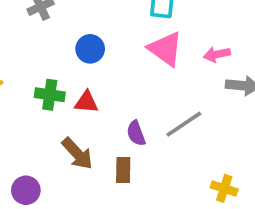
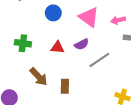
blue circle: (90, 49) -> (53, 13), moved
red triangle: (86, 102) -> (57, 47), moved
purple semicircle: (136, 133) -> (82, 44), moved, turned -96

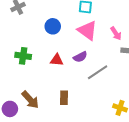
pink arrow: (118, 20) -> (116, 33), turned -112
brown arrow: (39, 77) -> (30, 100), moved

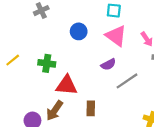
red triangle: (57, 60) -> (67, 85), moved, size x1.5
brown arrow: (30, 100) -> (54, 111), turned 78

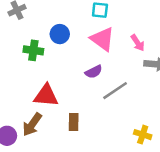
green cross: (47, 63) -> (33, 50), moved

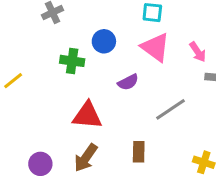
purple semicircle: (94, 72) -> (128, 82), moved
brown rectangle: (74, 122) -> (139, 152), moved
brown arrow: (32, 124) -> (86, 158), moved

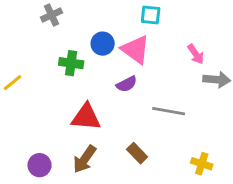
pink triangle: (155, 47) -> (136, 50), moved
gray line: (170, 109) -> (169, 111), turned 44
brown rectangle: (139, 152) -> (137, 153), turned -45

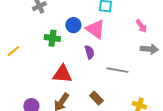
pink arrow: (196, 54) -> (141, 26), moved
purple semicircle: (127, 84) -> (89, 52), turned -80

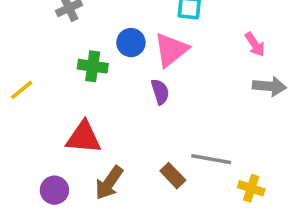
pink triangle: (95, 29) -> (171, 50), turned 45
gray line: (117, 70) -> (211, 159), moved
red triangle: (62, 74) -> (84, 137), moved

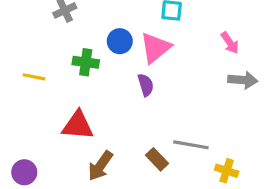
yellow line: (22, 90) -> (34, 77), moved, turned 50
purple circle: (54, 190) -> (24, 172), moved

